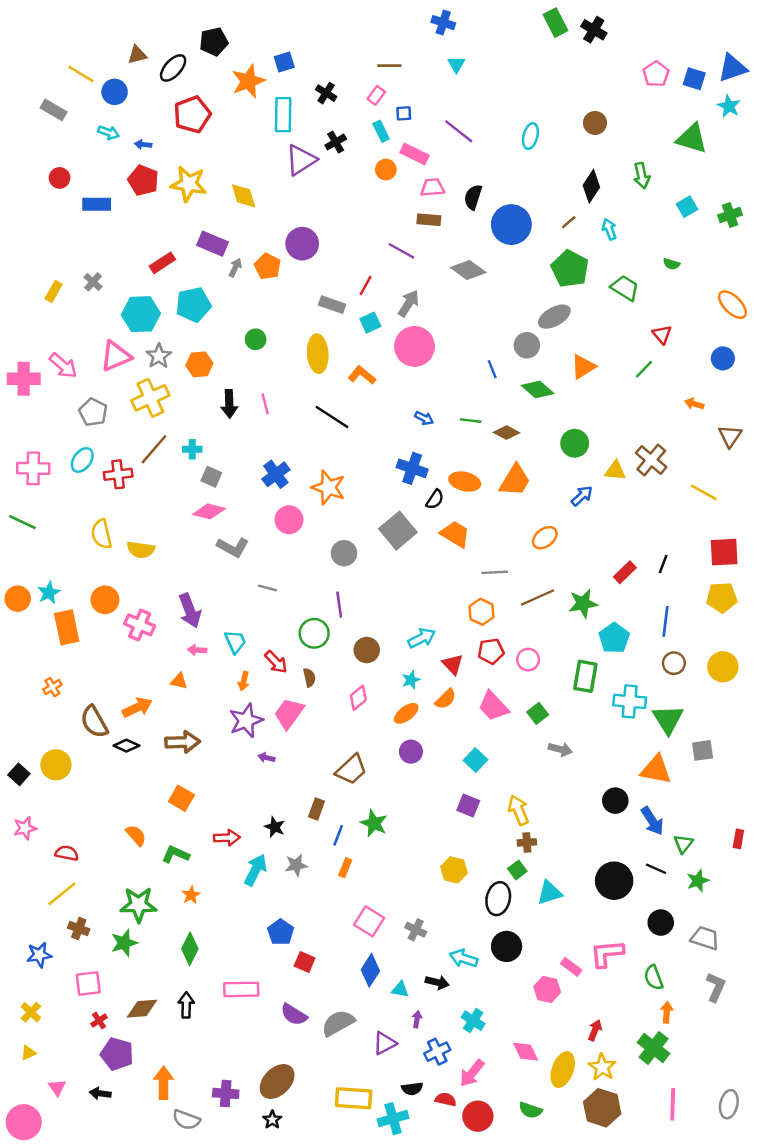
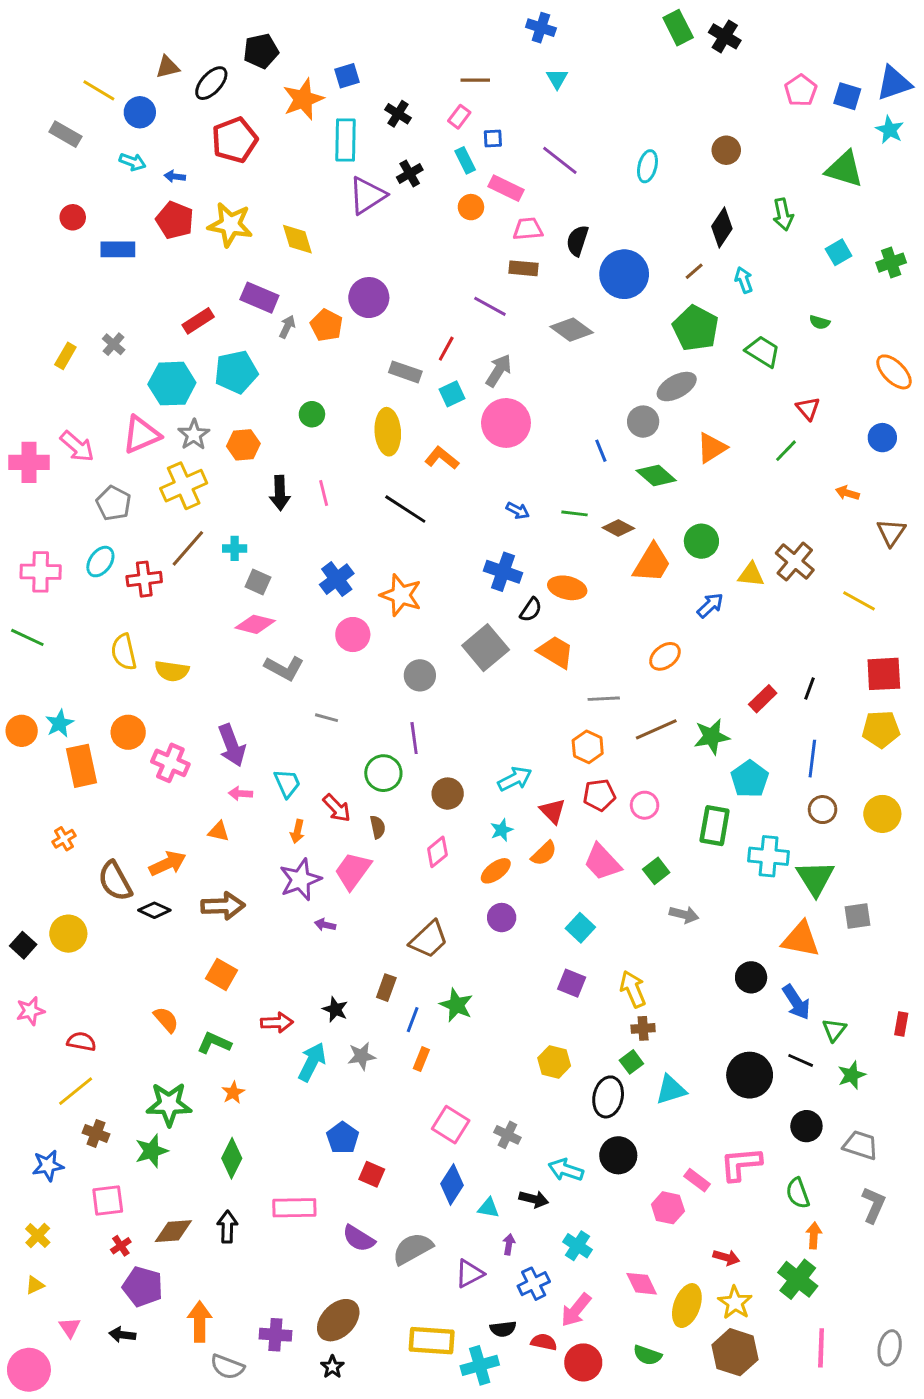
orange trapezoid: (515, 480) -> (652, 563), moved
red arrow: (595, 1030) -> (726, 1257), turned 84

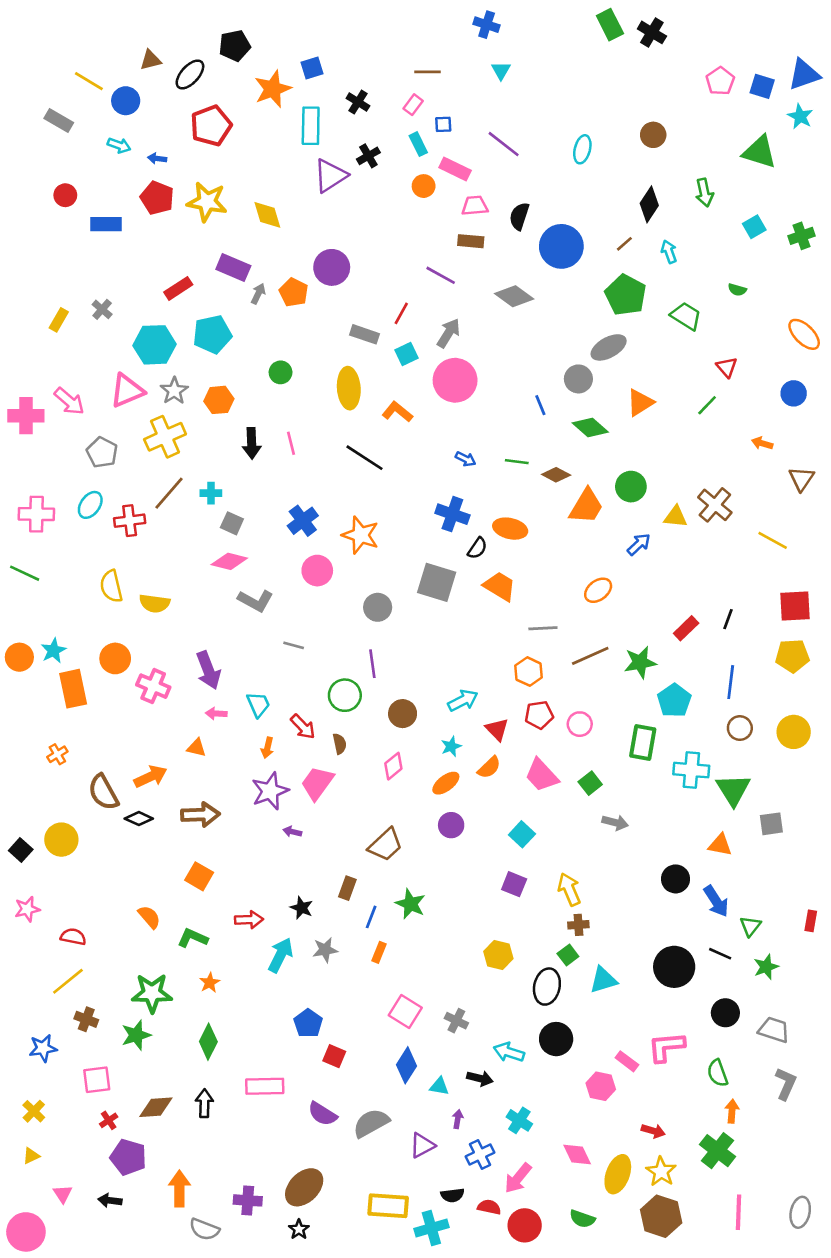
gray square: (486, 648) -> (437, 582), turned -33
orange triangle: (801, 939) -> (720, 845), size x0.7

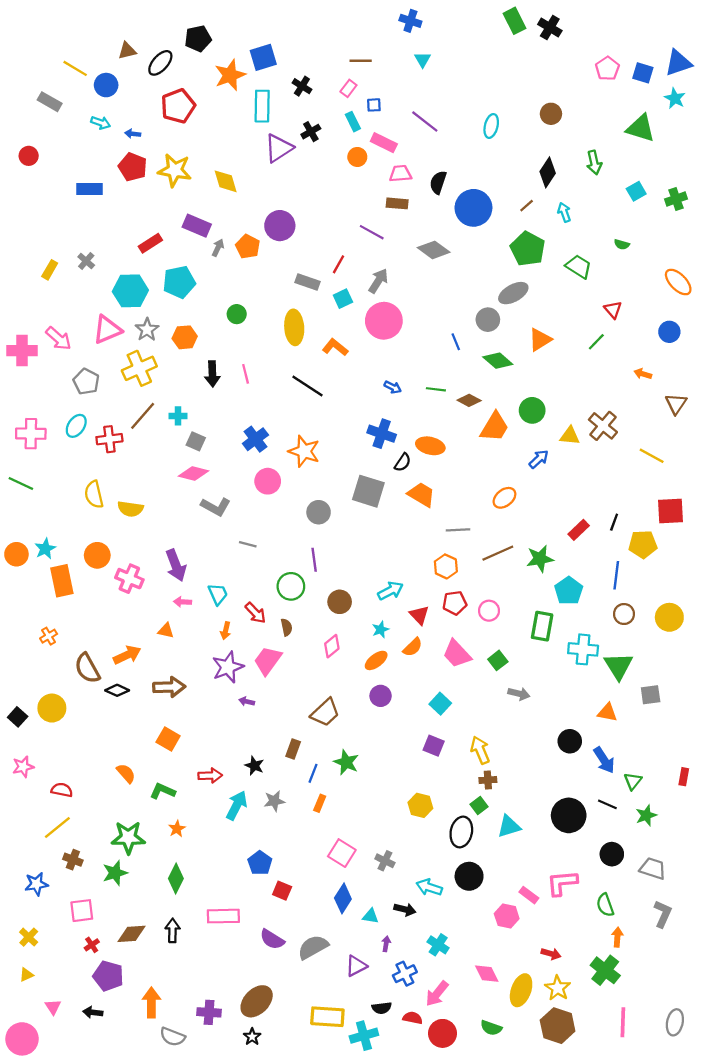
blue square: (312, 68) -> (263, 57), size x1.4
red circle: (65, 195) -> (29, 156), moved
yellow pentagon: (792, 656) -> (643, 544), moved

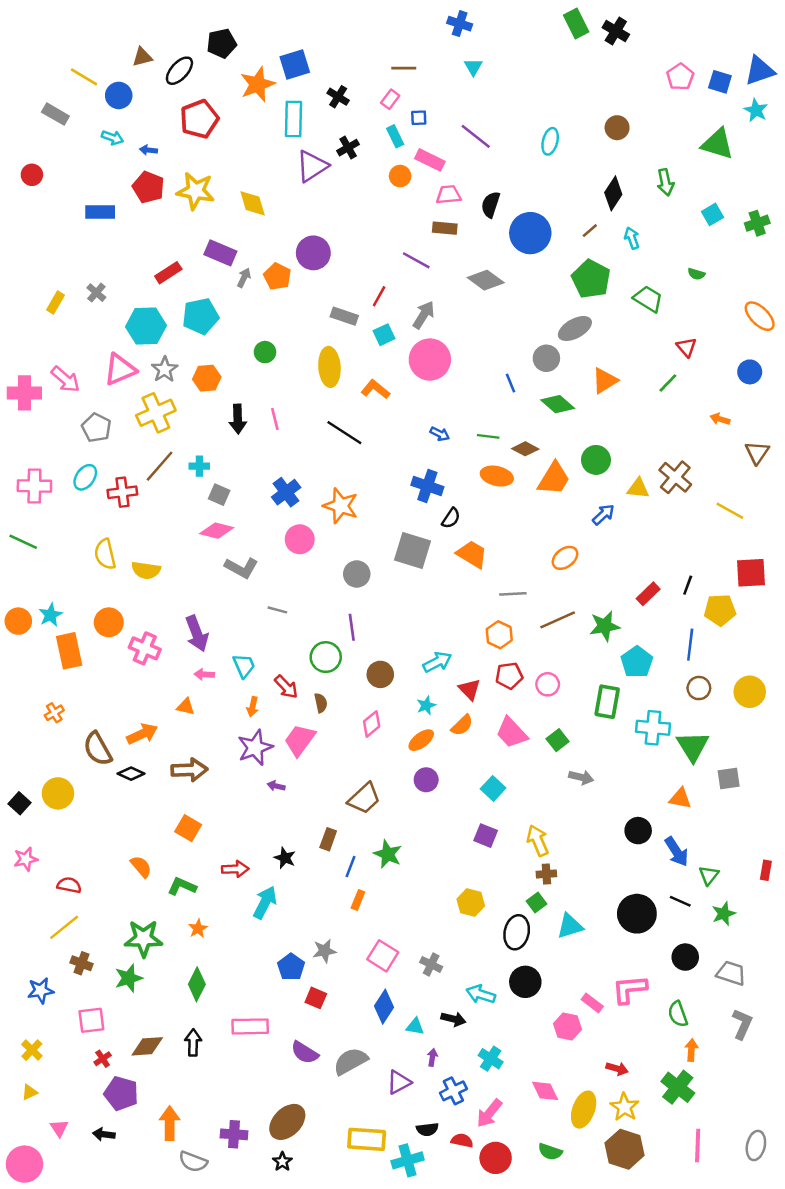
orange ellipse: (430, 446) -> (497, 476), moved
gray star: (274, 801) -> (324, 951), moved

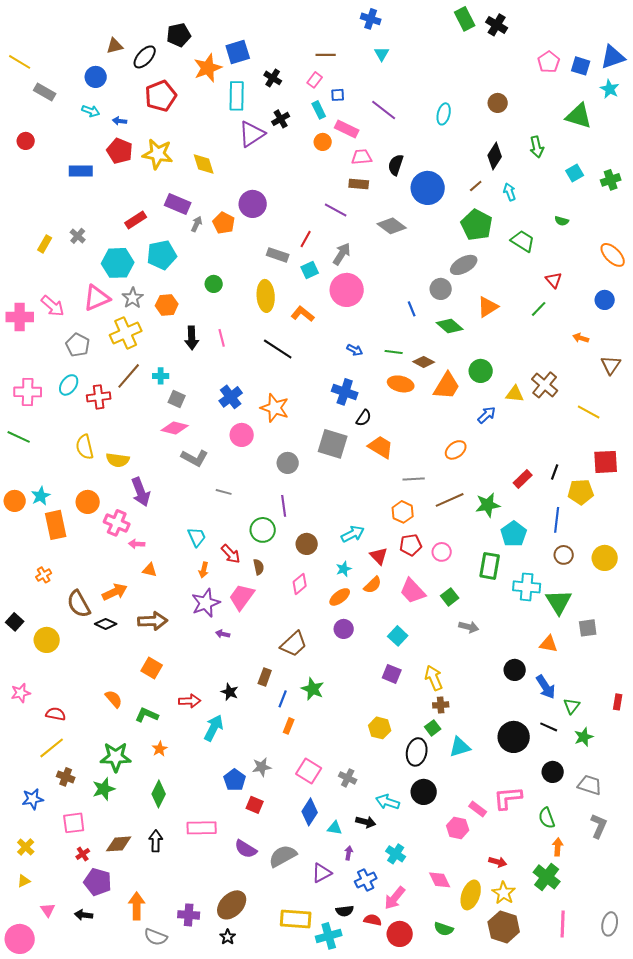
yellow line: (84, 77) -> (20, 62), moved
purple arrow: (197, 633) -> (141, 492), moved
pink arrow: (204, 674) -> (137, 544), moved
black square: (20, 803) -> (15, 622), moved

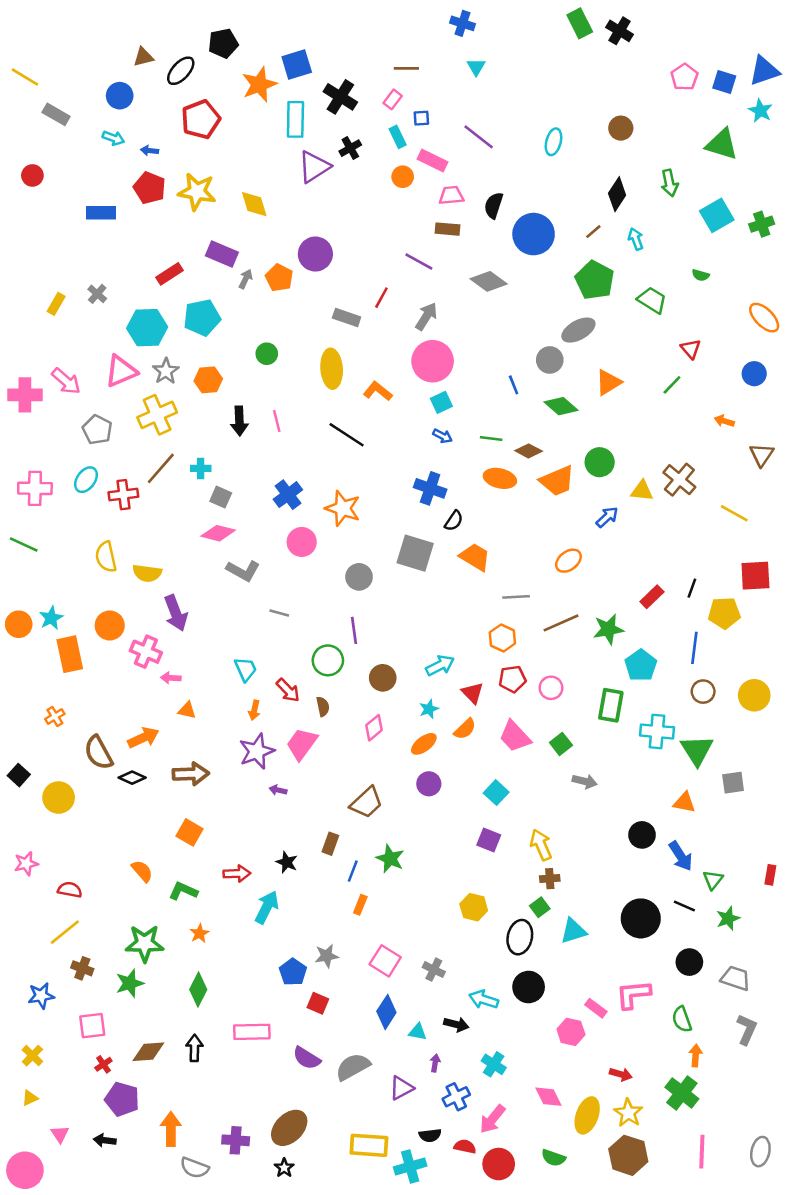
black cross: (273, 78) -> (340, 97), size x1.5
cyan square: (575, 173) -> (717, 215), size x1.5
cyan square: (310, 270) -> (441, 402), moved
orange trapezoid: (447, 386) -> (557, 481), turned 36

